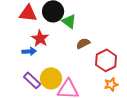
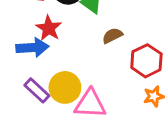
blue arrow: (29, 51) -> (32, 47), size x1.5

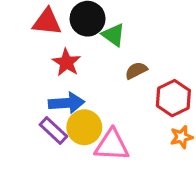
blue arrow: (32, 47) -> (66, 103), moved

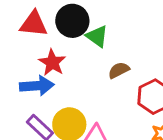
blue arrow: (66, 103) -> (37, 86), moved

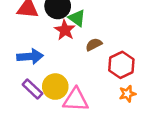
red star: (52, 63) -> (65, 30), moved

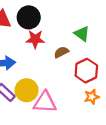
green triangle: (77, 18) -> (82, 34), moved
red star: (65, 30) -> (35, 39), turned -30

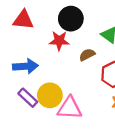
black circle: (29, 17) -> (71, 19), moved

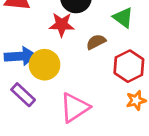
yellow circle: (50, 95) -> (45, 65), moved
pink triangle: (70, 108) -> (75, 108), turned -36

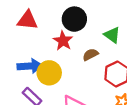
red star: (62, 25) -> (63, 41), turned 30

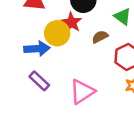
yellow circle: (49, 73) -> (57, 33), moved

